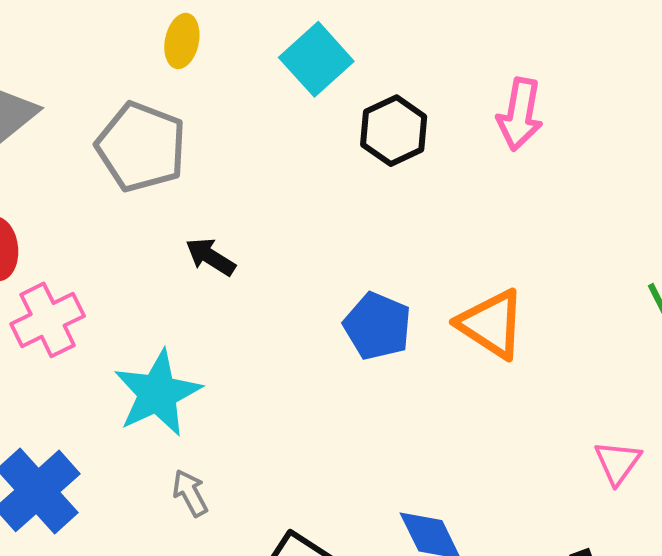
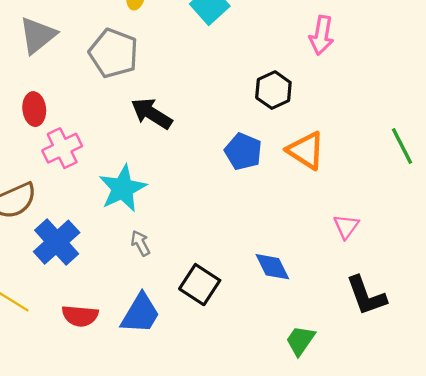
black hexagon: (394, 131) -> (273, 90), moved
black arrow: (210, 257) -> (152, 114), size x1.5
pink triangle: (618, 462) -> (346, 226), moved

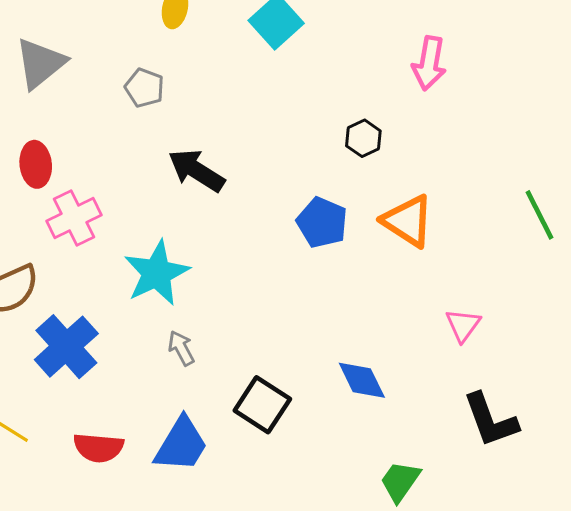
gray pentagon: (114, 53) -> (144, 88), size x0.6
black hexagon: (273, 90) -> (363, 138), size x0.7

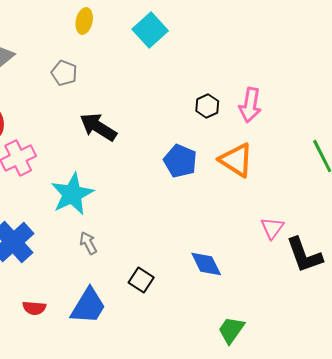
pink arrow: (429, 63) -> (250, 105), moved
black square: (262, 405) -> (141, 280), size x0.7
black L-shape: (490, 420) -> (304, 255), moved
red semicircle: (98, 448) -> (34, 308), size x0.7

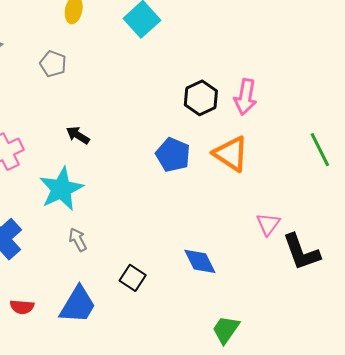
black hexagon: (207, 106) -> (201, 98), size x1.4
black arrow: (98, 127) -> (78, 135), moved, size x0.6

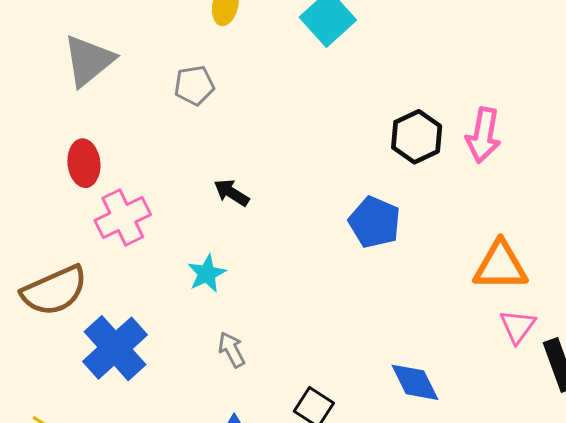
gray pentagon: (53, 64) -> (194, 85), turned -30
orange triangle: (231, 154) -> (500, 266), moved, turned -33
cyan star: (61, 189) -> (207, 274), size x0.6

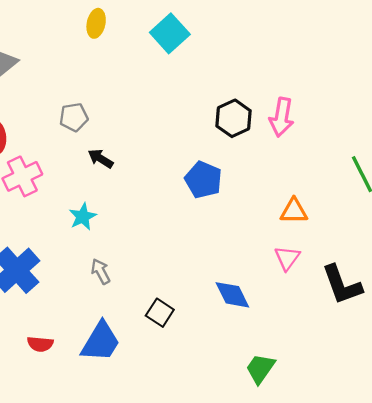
gray pentagon: (194, 85) -> (74, 117), moved
orange triangle: (500, 266) -> (294, 211), size x0.7
pink triangle: (518, 326) -> (287, 258), moved

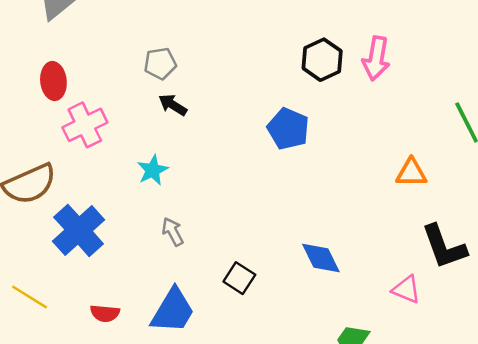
gray pentagon: (74, 117) -> (160, 63), moved
orange triangle: (294, 211) -> (411, 173), moved
pink triangle: (287, 258) -> (406, 289), moved, turned -44

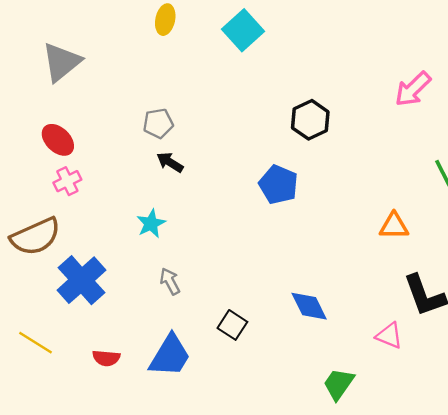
pink arrow: (376, 58) -> (413, 89), moved, turned 36
red ellipse: (53, 81) -> (58, 140), turned -40
pink cross: (85, 125) -> (67, 181), moved, size x0.7

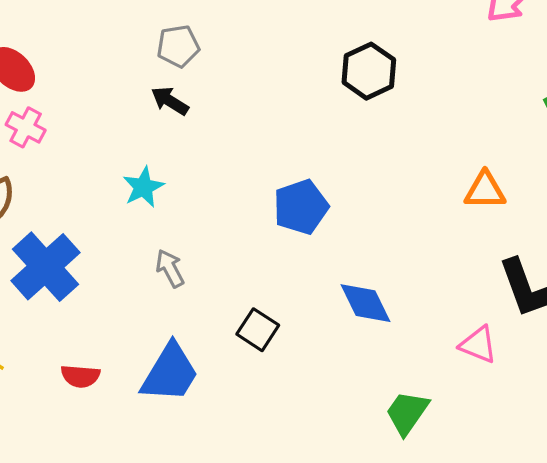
black hexagon: (310, 120) -> (369, 71), moved
gray pentagon: (158, 123) -> (178, 46), moved
pink cross: (67, 181) -> (26, 127), turned -36
blue pentagon: (278, 185) -> (301, 207), moved, turned 30

